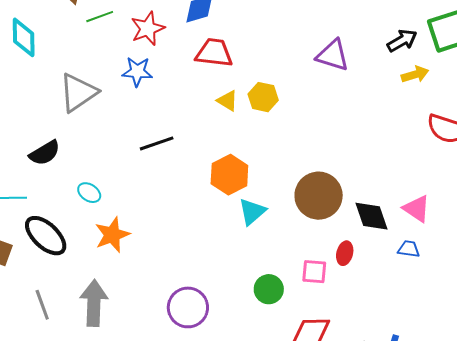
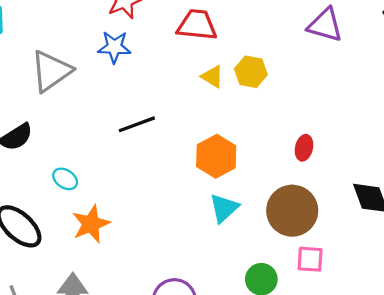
brown circle: (319, 196) -> (292, 211), moved
cyan triangle: (252, 212) -> (224, 208), moved
red ellipse: (345, 253) -> (304, 148), moved

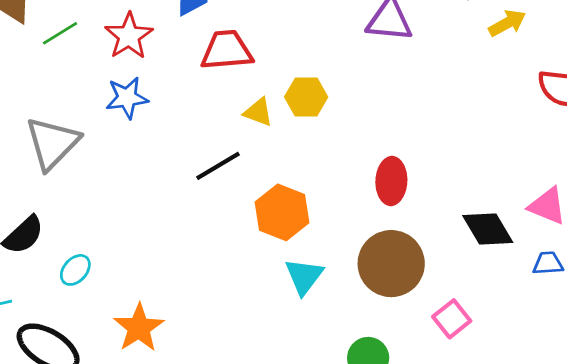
black line: (137, 124) -> (218, 166), moved
red ellipse: (304, 148) -> (391, 181), size x1.4
cyan ellipse: (65, 179) -> (75, 270), moved, turned -70
pink square: (310, 259) -> (452, 319), moved, turned -32

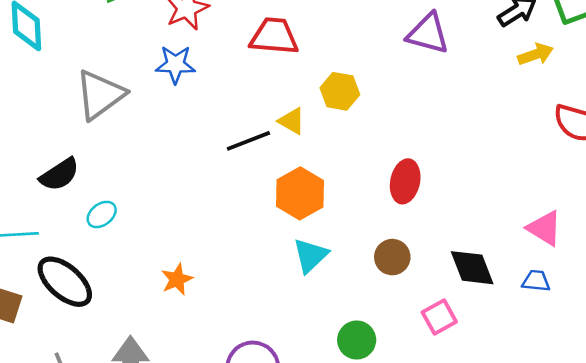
yellow triangle: (258, 112) -> (292, 121), moved
black diamond: (488, 229) -> (472, 268), moved
brown circle: (391, 264) -> (392, 257), size x0.6
orange star: (139, 328) -> (177, 279), moved, size x0.7

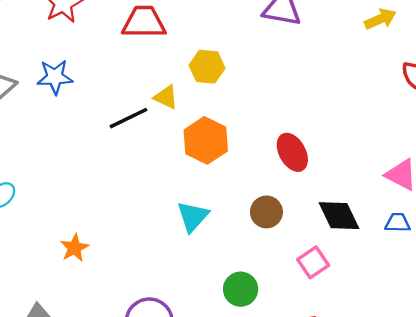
blue star: (175, 64) -> (55, 77), moved
red ellipse: (405, 181) -> (292, 152), moved, turned -36
orange hexagon: (300, 193) -> (206, 140), moved

